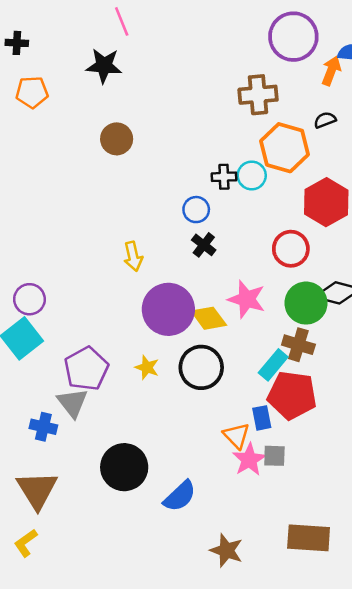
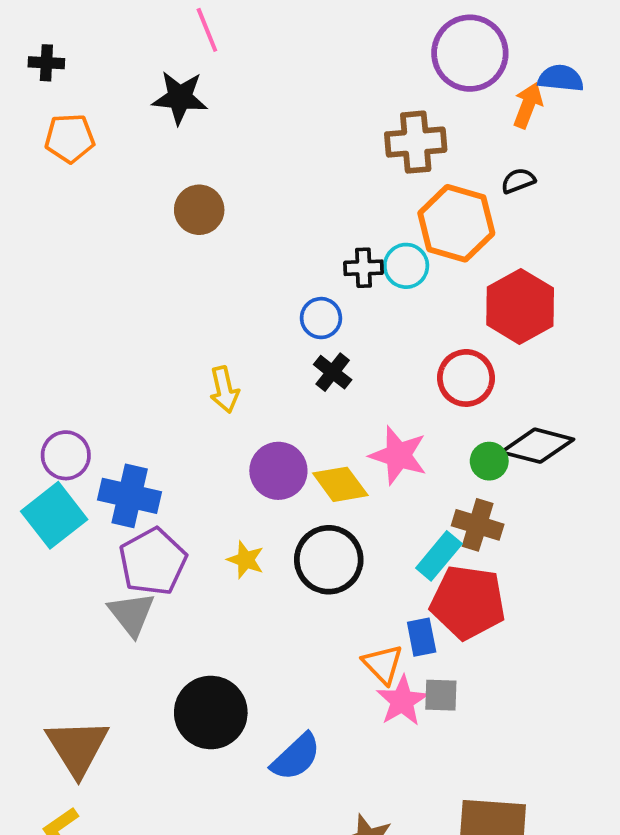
green circle: (306, 303) -> (489, 461), size x0.6
purple circle: (168, 309) -> (278, 471), size x0.7
blue cross: (43, 427) -> (130, 496), moved, size x1.4

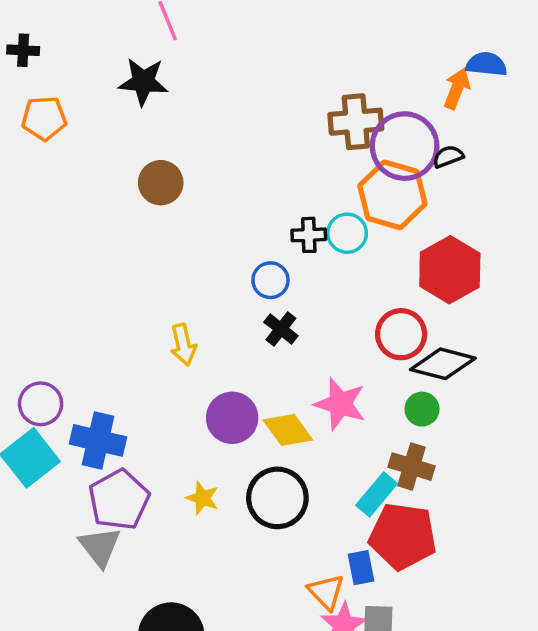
purple circle: (470, 53) -> (405, 146), moved
black diamond: (538, 446) -> (443, 364), moved

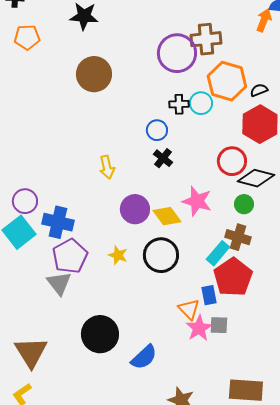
purple circle: (405, 146) -> (177, 53), moved
black semicircle: (448, 157) -> (259, 90), moved
brown circle: (161, 183) -> (94, 74), size x1.4
red pentagon: (403, 536) -> (233, 277), turned 30

